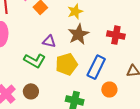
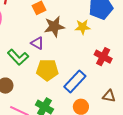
yellow star: (75, 12) -> (83, 27), moved
brown star: (78, 34) -> (54, 27), moved

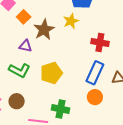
purple triangle: (37, 43) -> (25, 46), moved
blue rectangle: (75, 81) -> (95, 73), moved

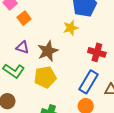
brown star: (44, 30) -> (48, 51), moved

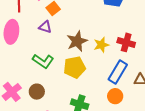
yellow star: (71, 28) -> (101, 45), moved
purple triangle: (23, 47) -> (45, 27), moved

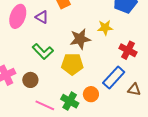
purple triangle: (45, 27) -> (42, 17), moved
yellow star: (101, 45) -> (105, 28), moved
orange circle: (115, 96) -> (91, 94), moved

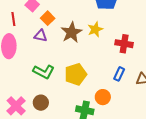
purple triangle: (42, 17) -> (41, 36), moved
brown star: (80, 39) -> (71, 32), moved
blue rectangle: (114, 77) -> (119, 74), size x0.6

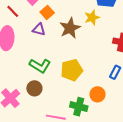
red line: (13, 19) -> (13, 11), turned -40
yellow star: (95, 29) -> (92, 18), moved
brown circle: (41, 103) -> (34, 88), moved

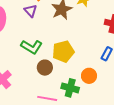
purple triangle: (39, 30) -> (31, 11), turned 32
brown circle: (34, 88) -> (45, 68), moved

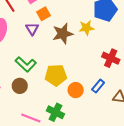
brown circle: (45, 68) -> (20, 86), moved
orange circle: (89, 76) -> (76, 90), moved

